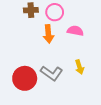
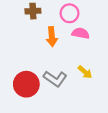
pink circle: (55, 12) -> (70, 13), moved
yellow arrow: (79, 67) -> (85, 72), turned -32

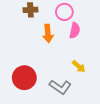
pink semicircle: (81, 33) -> (75, 30), turned 91
gray L-shape: (55, 79) -> (60, 87), moved

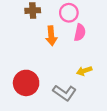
yellow arrow: (79, 66) -> (84, 71), turned 120

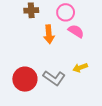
pink semicircle: (80, 32) -> (76, 31), turned -70
gray L-shape: (64, 93) -> (54, 78), moved

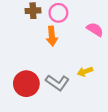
pink circle: (66, 12) -> (58, 13), moved
pink semicircle: (76, 31) -> (95, 29), moved

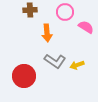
pink circle: (58, 13) -> (65, 12), moved
gray L-shape: (57, 83) -> (55, 61), moved

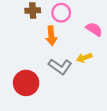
pink circle: (65, 12) -> (61, 13), moved
yellow arrow: (77, 65) -> (84, 58), moved

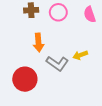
pink semicircle: (94, 29) -> (90, 14), moved, turned -140
orange arrow: (51, 36) -> (38, 43), moved

